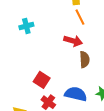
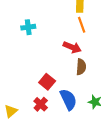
red square: (42, 80) -> (47, 82), moved
blue semicircle: (76, 94) -> (68, 99), turned 45

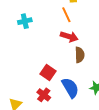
orange line: (82, 25) -> (66, 15), moved

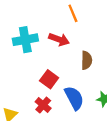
cyan cross: (25, 21) -> (25, 40), moved, size x1.5
red arrow: (69, 37) -> (59, 39), moved

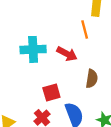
red square: (49, 79) -> (51, 93), turned 30

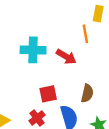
brown semicircle: (92, 79) -> (87, 93), moved

